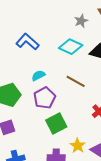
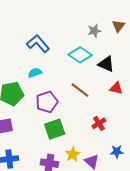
cyan semicircle: (38, 76) -> (35, 73), moved

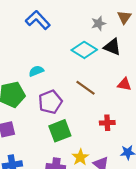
blue L-shape: (38, 44) -> (38, 20), moved
black triangle: (106, 64) -> (112, 47), moved
red cross: (99, 123) -> (107, 123), turned 32

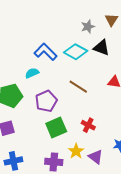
blue L-shape: (38, 20) -> (45, 52), moved
red cross: (107, 123) -> (88, 125), moved, turned 32

